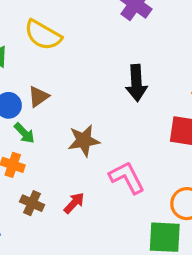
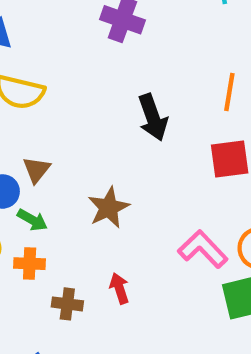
pink L-shape: (127, 177) -> (203, 249), moved
red arrow: (74, 203) -> (119, 288), turned -45

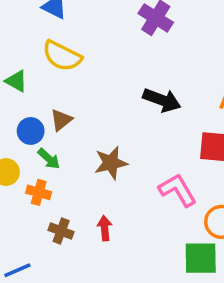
black arrow: (153, 117) -> (162, 100), turned -63
pink L-shape: (203, 249) -> (178, 190), moved

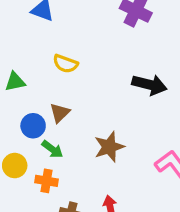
yellow semicircle: (62, 56) -> (65, 64), moved, size x0.7
green triangle: (16, 81) -> (15, 82), turned -35

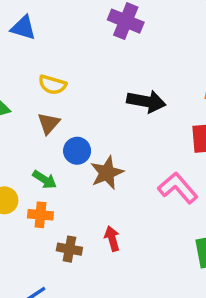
brown triangle: (60, 113) -> (49, 123), moved
blue circle: (33, 126) -> (77, 151), moved

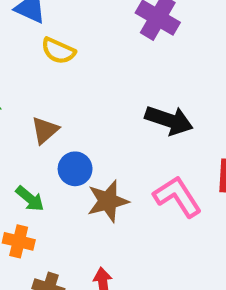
yellow semicircle: (52, 85) -> (58, 51), moved
pink L-shape: (178, 188) -> (177, 197), moved

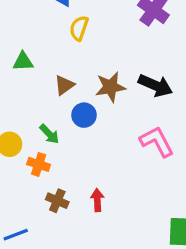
yellow semicircle: (58, 51) -> (79, 28), turned 80
brown star: (108, 201) -> (110, 87), moved

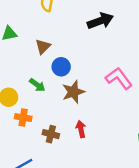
black arrow: (155, 85) -> (100, 21), moved, turned -35
brown star: (110, 87) -> (73, 92), moved
orange cross: (39, 164) -> (23, 118), moved

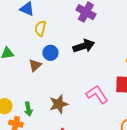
blue circle: (61, 67) -> (50, 53), moved
green arrow: (37, 85) -> (28, 109), moved, turned 40

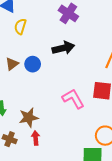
blue circle: (50, 53) -> (33, 64), moved
brown star: (59, 104) -> (29, 117), moved

